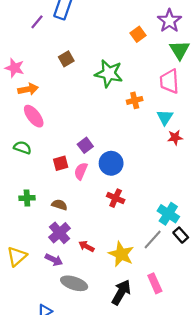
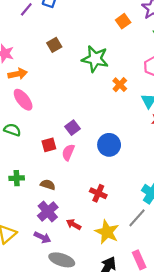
orange cross: (135, 100) -> (120, 85), turned -32
blue circle: (111, 163) -> (109, 145), moved
red cross: (116, 198) -> (98, 193), moved

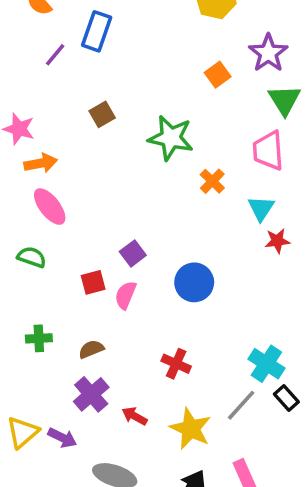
brown semicircle: (48, 185) -> (91, 349), turned -40
purple arrow: (42, 237) -> (62, 438), moved

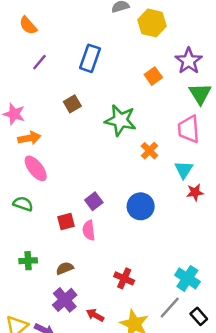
blue rectangle: (97, 31) -> (90, 58), moved
blue circle: (194, 282) -> (141, 206), moved
pink semicircle: (126, 295) -> (89, 230), turned -30
black rectangle: (286, 398) -> (199, 316), moved

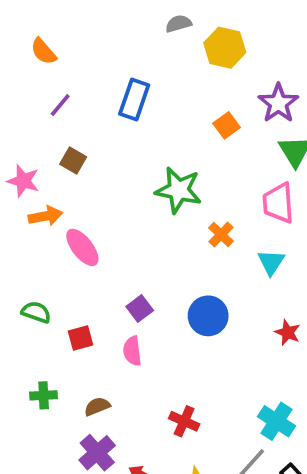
brown square: (72, 104) -> (73, 161), moved, turned -30
pink ellipse: (36, 168) -> (82, 247), moved
red star: (195, 192) -> (288, 332), moved, turned 30
red square: (66, 222) -> (81, 338), moved

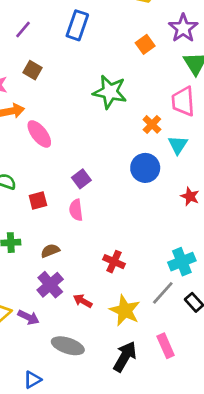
orange cross: (221, 234) -> (152, 124), moved
blue circle: (208, 316) -> (145, 168), moved
cyan cross: (277, 421) -> (182, 262), turned 35

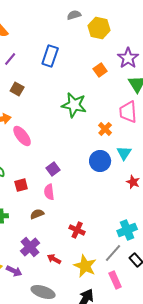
cyan triangle: (178, 145) -> (124, 153), moved
brown semicircle: (50, 251) -> (37, 214), moved
pink rectangle: (166, 346) -> (115, 280), moved

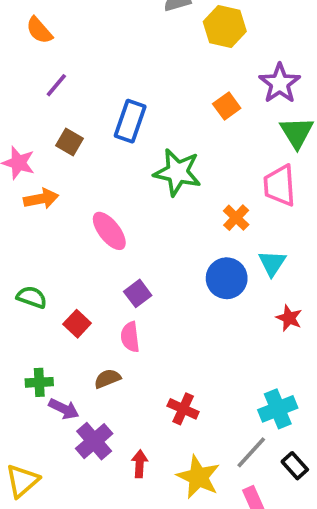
blue rectangle: (50, 56) -> (130, 121), moved
pink ellipse: (22, 136) -> (109, 231), moved
red square: (21, 185) -> (77, 324), turned -32
red arrow: (54, 259) -> (140, 464), turned 64
purple arrow: (14, 271) -> (64, 409), moved

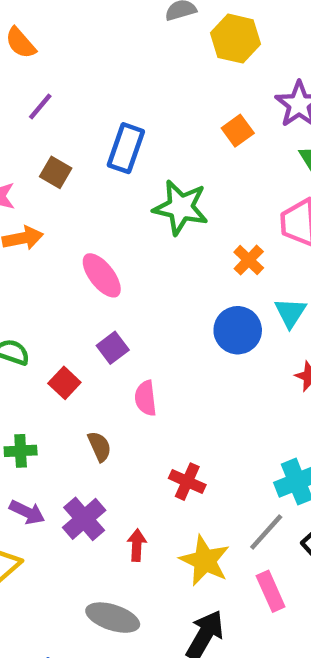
purple square: (138, 293) -> (113, 348), moved
pink semicircle: (130, 337) -> (146, 398), moved
brown semicircle: (107, 379) -> (100, 446), turned 88
purple arrow: (64, 409) -> (27, 512), moved

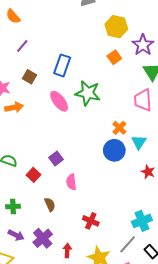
yellow hexagon: (235, 39) -> (116, 27), moved
orange cross: (249, 260) -> (119, 128), moved
pink ellipse: (102, 275) -> (59, 101), moved

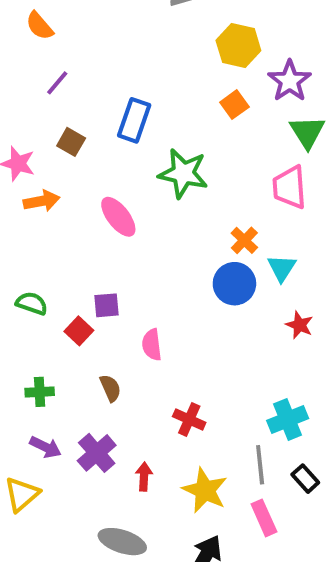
pink ellipse: (59, 101) -> (118, 217), moved
purple square: (56, 159) -> (107, 305), moved, turned 32
gray line: (128, 244) -> (260, 465), turned -48

